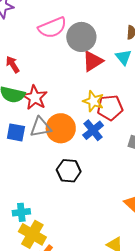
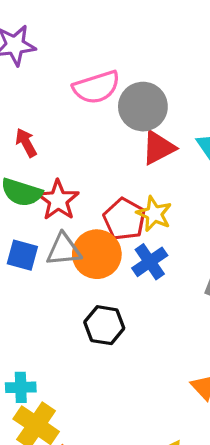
red pentagon: (110, 108) -> (124, 219), moved, turned 30

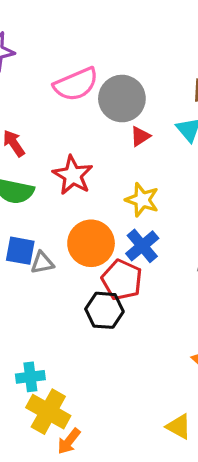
red triangle: (158, 148) -> (140, 136), size x0.6
red star: (58, 200) -> (73, 175), moved
red pentagon: (124, 219) -> (122, 280), moved
gray triangle: (64, 250) -> (42, 263), moved, size x0.7

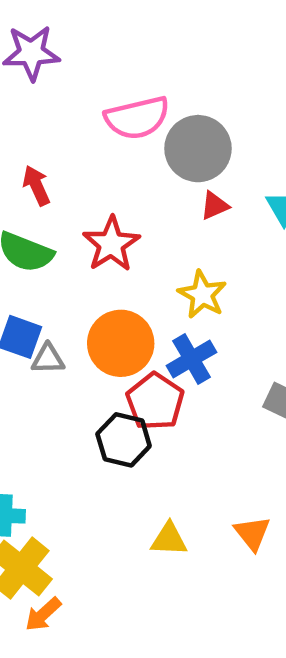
yellow triangle: (179, 427) -> (169, 539), moved, turned -36

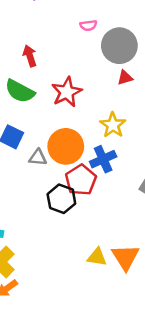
pink semicircle: (137, 118) -> (88, 25), size x0.5
gray triangle: (48, 359) -> (38, 158), moved
orange triangle: (252, 533) -> (125, 257), size x1.4
yellow triangle: (169, 539) -> (97, 257), moved

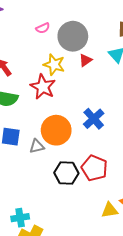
yellow star: (113, 125) -> (54, 65), moved
blue cross: (103, 159) -> (94, 119), moved
red pentagon: (81, 180) -> (94, 168), moved

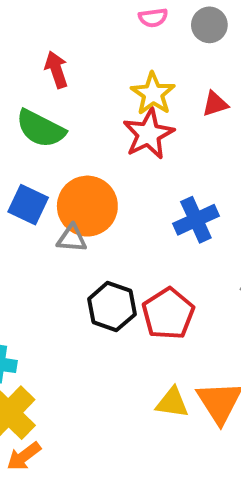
gray circle: (73, 36) -> (209, 25), moved, size x0.6
red star: (43, 87) -> (148, 134), moved
orange circle: (56, 130) -> (87, 206), moved

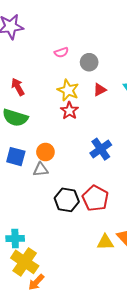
gray circle: (209, 25) -> (89, 62), moved
red star: (148, 134) -> (69, 111), size x0.7
orange circle: (87, 206) -> (45, 152), size x0.6

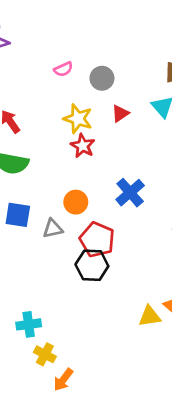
orange circle: (45, 152) -> (76, 202), moved
red pentagon: (95, 198) -> (97, 240), moved
yellow cross: (25, 262) -> (45, 354), size x0.6

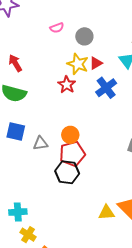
yellow star: (78, 119) -> (78, 64), moved
blue cross: (130, 193) -> (106, 88), moved
orange circle: (76, 202) -> (70, 135), moved
red pentagon: (97, 240) -> (72, 154), turned 30

